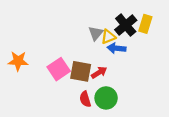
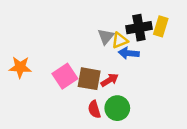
black cross: (126, 25) -> (139, 28), turned 30

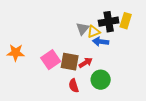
green circle: (117, 108) -> (101, 80), moved

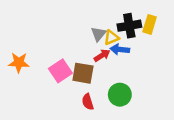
red arrow: (86, 63) -> (102, 55), moved

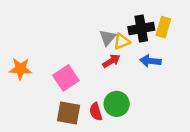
blue arrow: (120, 49) -> (150, 61), moved
brown square: (83, 73) -> (68, 113), moved
green circle: (120, 95) -> (117, 104), moved

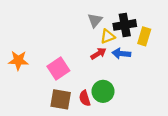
yellow rectangle: (163, 27) -> (144, 36), moved
gray triangle: (107, 38) -> (95, 20), moved
blue arrow: (150, 61) -> (121, 54), moved

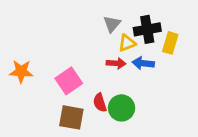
red arrow: (98, 54) -> (116, 63), turned 35
red semicircle: (85, 98) -> (100, 103), moved

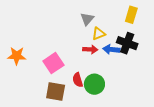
black cross: (147, 29) -> (127, 43), moved, turned 30
yellow rectangle: (170, 43) -> (131, 15), moved

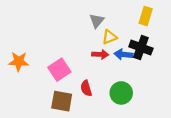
green circle: (94, 84) -> (121, 93), moved

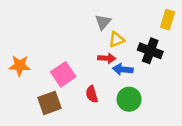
yellow rectangle: (146, 16) -> (168, 20), moved
blue arrow: (124, 54) -> (123, 69), moved
brown square: (62, 101) -> (49, 103), moved, turned -30

